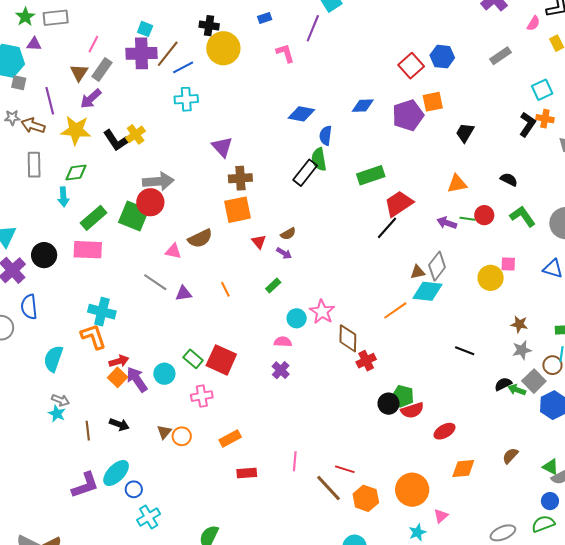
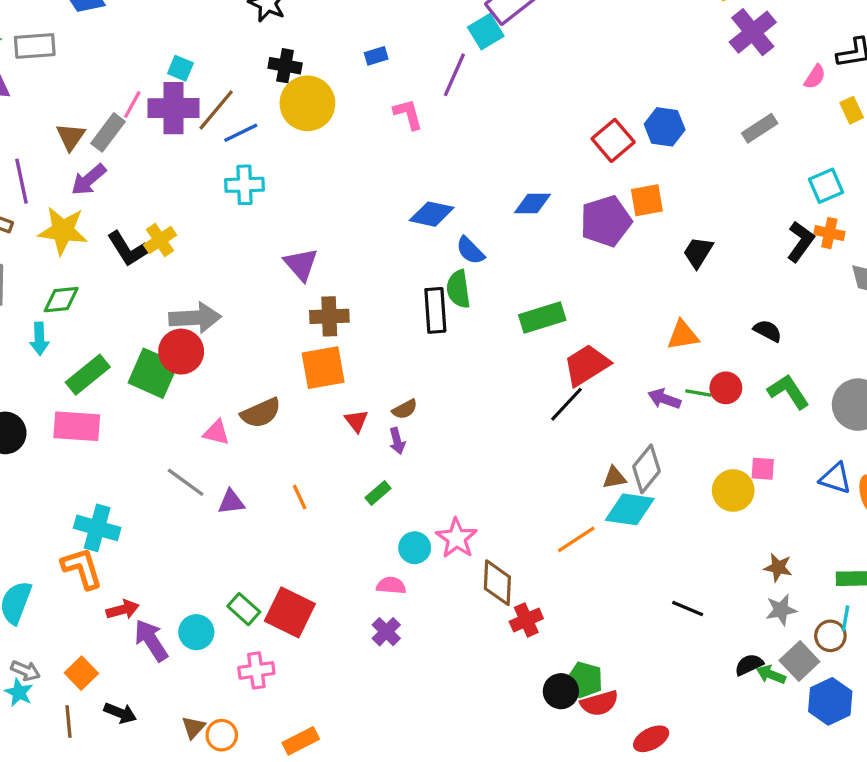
pink line: (93, 44) -> (132, 104), moved
blue semicircle: (326, 136) -> (470, 251), turned -54
black rectangle: (305, 173) -> (435, 310), turned -44
purple arrow: (284, 253) -> (397, 441), turned 42
orange square: (118, 377) -> (81, 673), moved

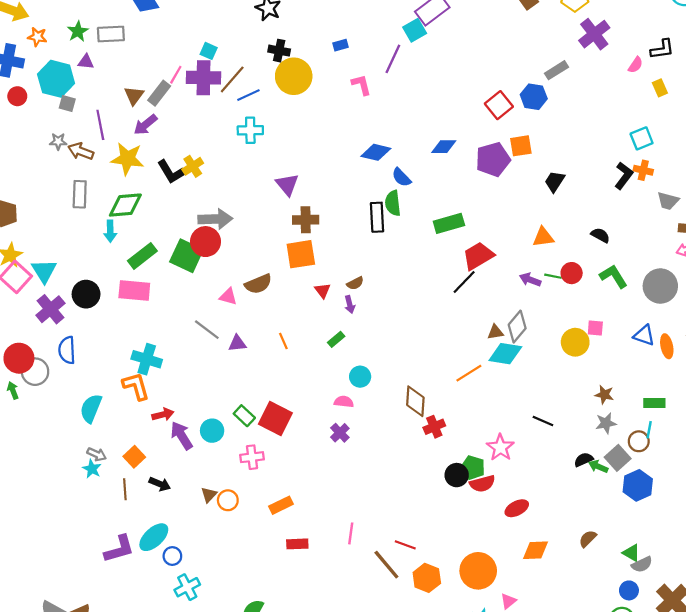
gray rectangle: (760, 128) -> (557, 70), moved
green diamond: (61, 300) -> (125, 205), size x1.4
pink star: (457, 538) -> (500, 447), moved

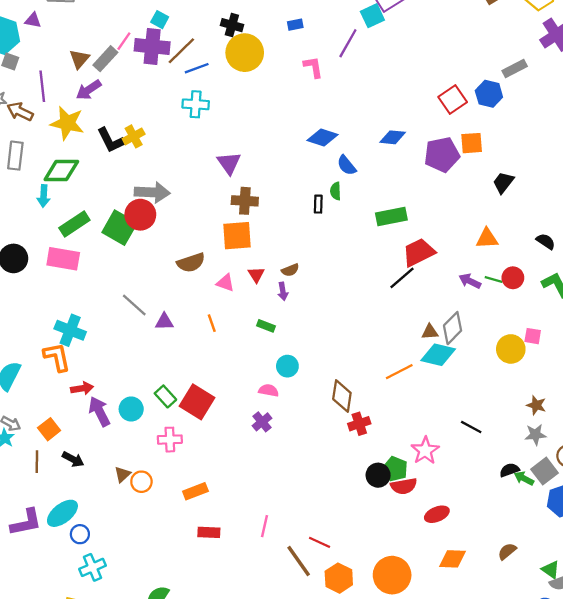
green semicircle: (393, 203) -> (336, 191), size x0.7
black rectangle: (377, 217) -> (318, 204), size x0.6
pink triangle: (228, 297) -> (225, 283), moved
green rectangle: (336, 339) -> (266, 326), turned 56

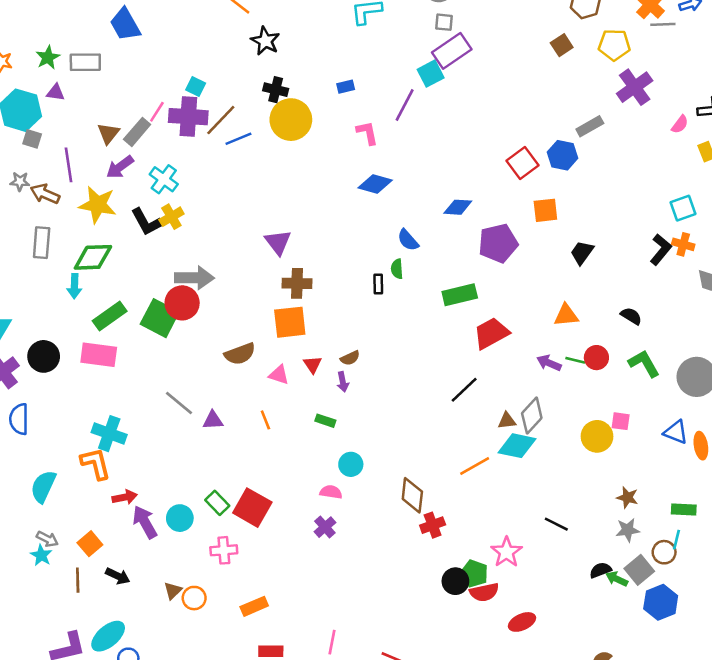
cyan cross: (196, 104) -> (164, 179), moved, turned 35
blue diamond: (322, 138) -> (375, 184), moved
purple pentagon: (442, 155) -> (498, 243), moved
black line: (402, 278) -> (464, 390), moved

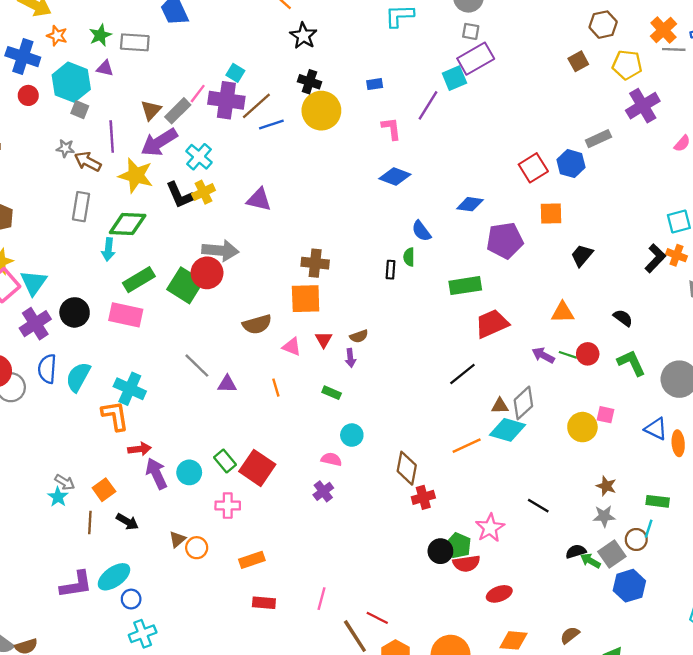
purple arrow: (120, 167) -> (159, 142), size x1.4
purple triangle: (278, 242) -> (259, 200), moved, turned -44
cyan semicircle: (43, 486) -> (78, 377), moved

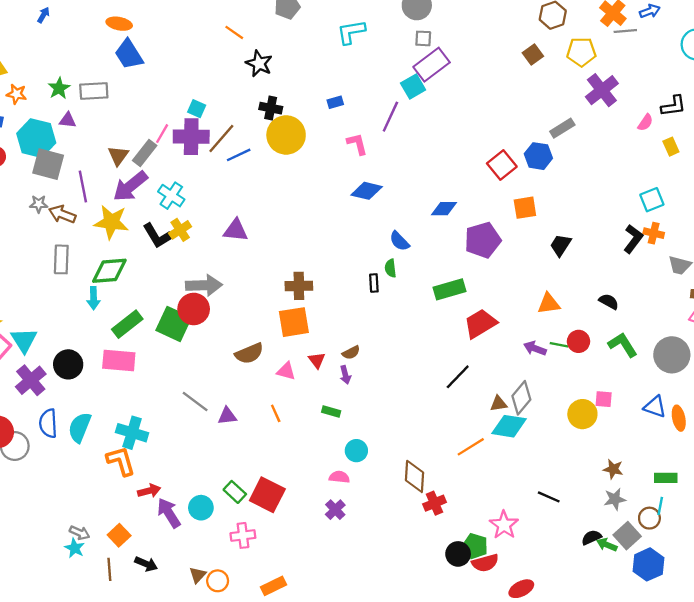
gray square: (80, 110) -> (48, 164), size x1.8

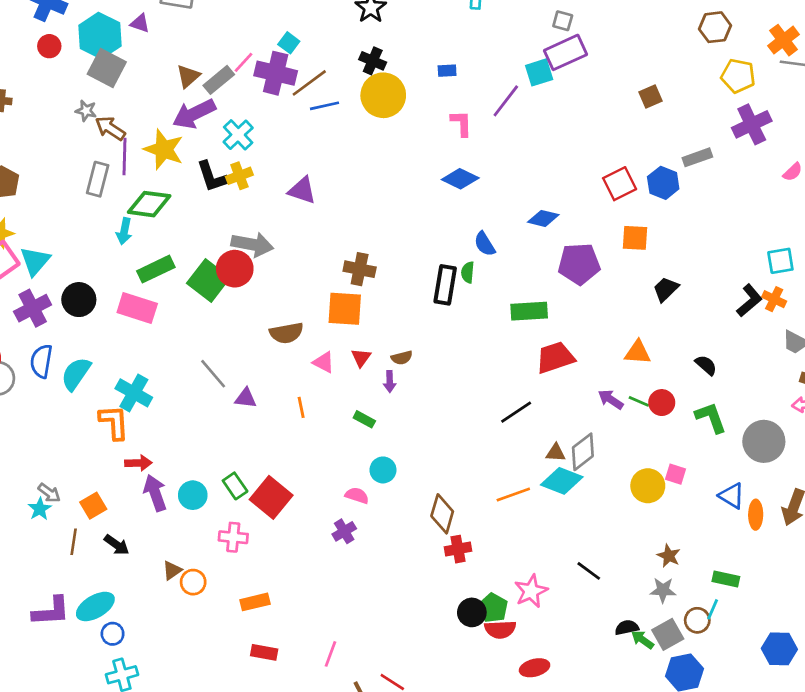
brown square: (533, 54) -> (650, 97), moved
purple line: (83, 187) -> (125, 157), moved
black rectangle: (374, 283) -> (445, 285), size x1.8

